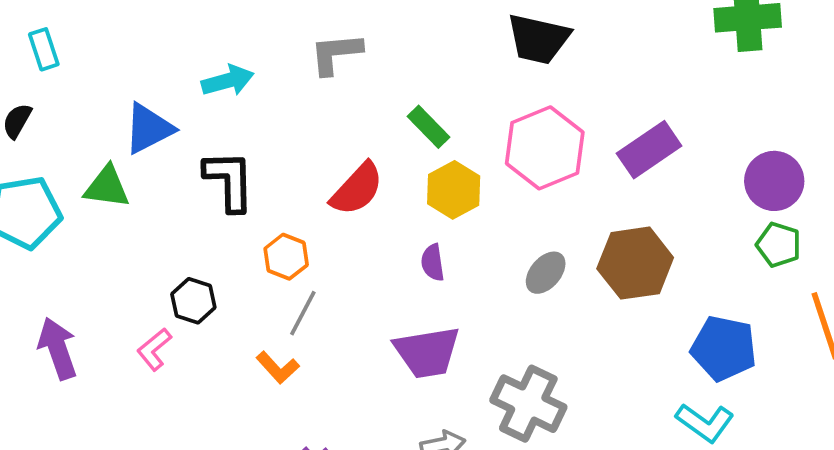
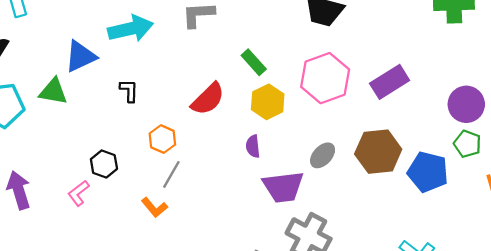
cyan arrow: (228, 81) -> (131, 29), size x1.4
black L-shape: (229, 181) -> (129, 91), size x0.6
blue pentagon: (724, 348) -> (428, 172), moved
purple trapezoid: (427, 352) -> (283, 187), moved

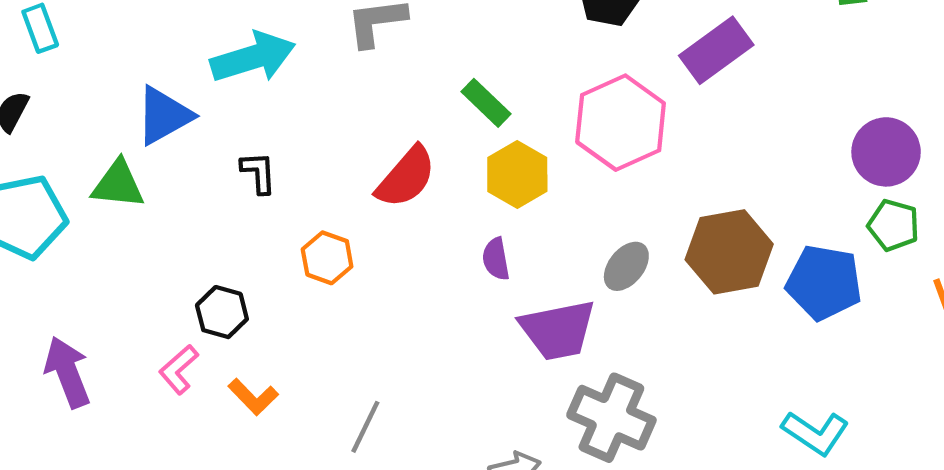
purple rectangle: (390, 82) -> (716, 50), moved
gray line: (171, 174) -> (365, 427), moved
orange L-shape: (154, 207) -> (253, 397), moved

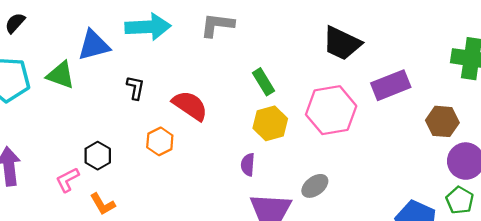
red semicircle: (406, 177) -> (190, 106), moved, turned -111
brown hexagon: (729, 252) -> (442, 121), moved, size x0.7

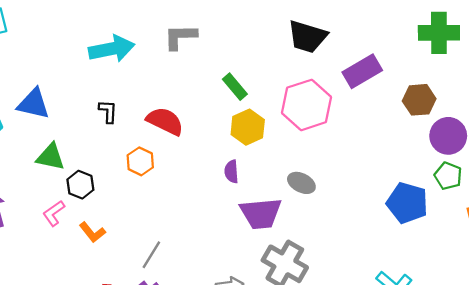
blue triangle: (94, 45) -> (33, 104), moved, turned 36
green triangle: (61, 75) -> (51, 157), moved
gray ellipse: (315, 186) -> (301, 183), turned 72

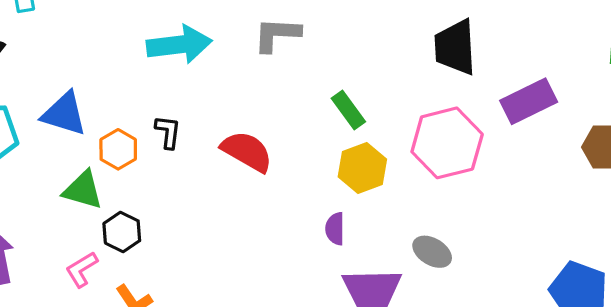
black trapezoid: (307, 37) -> (455, 47), turned 66
orange hexagon: (140, 161) -> (118, 149), moved

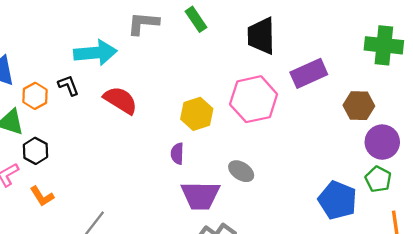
cyan arrow: (179, 45) -> (95, 53), moved
green rectangle: (348, 110) -> (196, 19), moved
black L-shape: (168, 132) -> (68, 85), turned -30

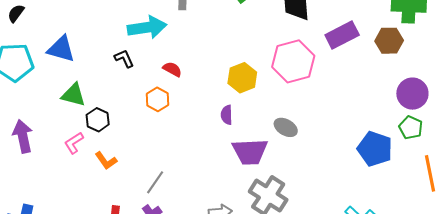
orange hexagon: (35, 96) -> (157, 99), moved
red semicircle: (121, 100) -> (172, 69), size x0.6
brown hexagon: (359, 106) -> (389, 41), moved

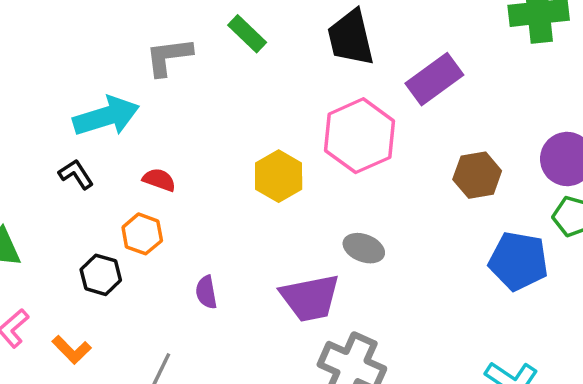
brown hexagon: (389, 41) -> (477, 175), moved
purple semicircle: (227, 115) -> (206, 292), moved
black hexagon: (98, 120) -> (101, 275), moved

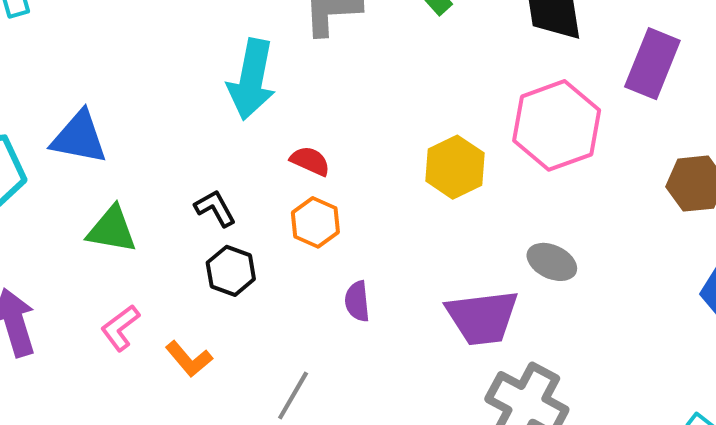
purple rectangle: (434, 79) -> (652, 64), turned -36
cyan arrow: (106, 116) -> (252, 79), turned 114
black L-shape: (76, 174) -> (215, 208), moved
orange hexagon: (142, 234) -> (315, 222), moved

